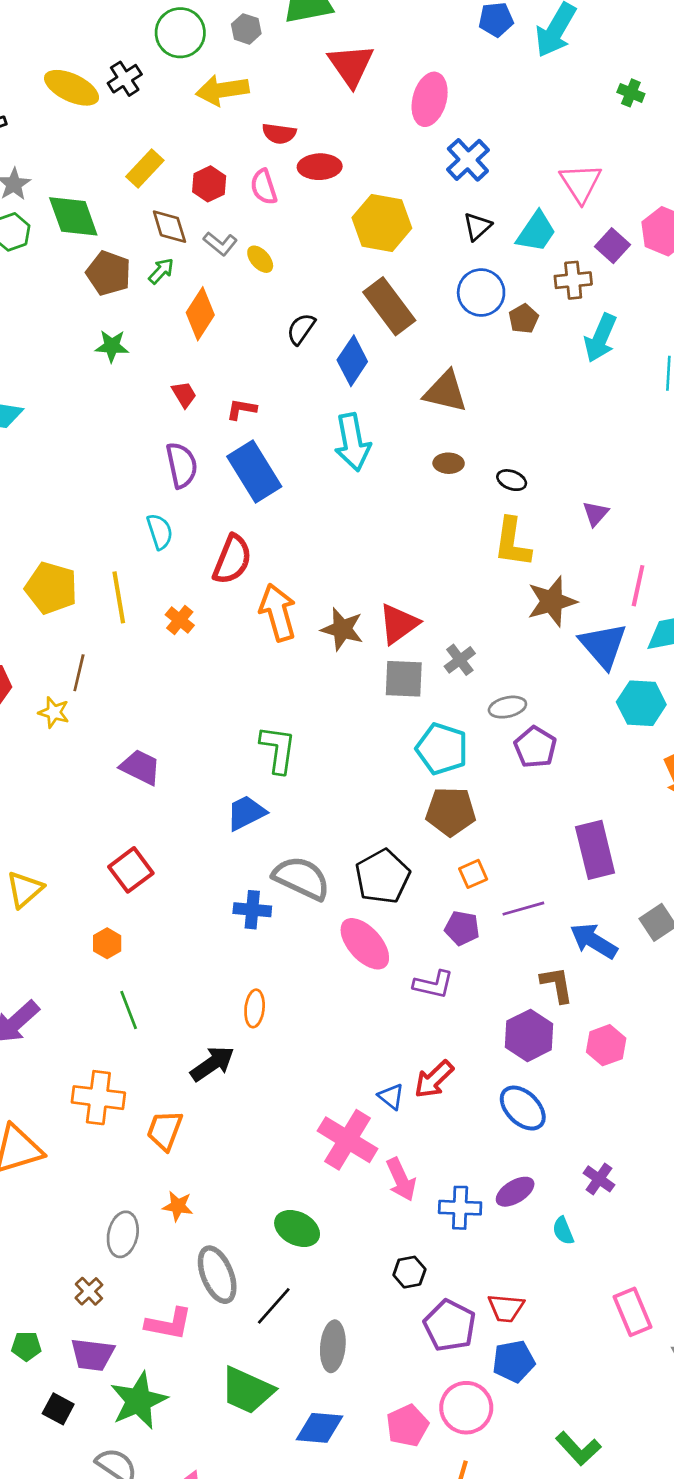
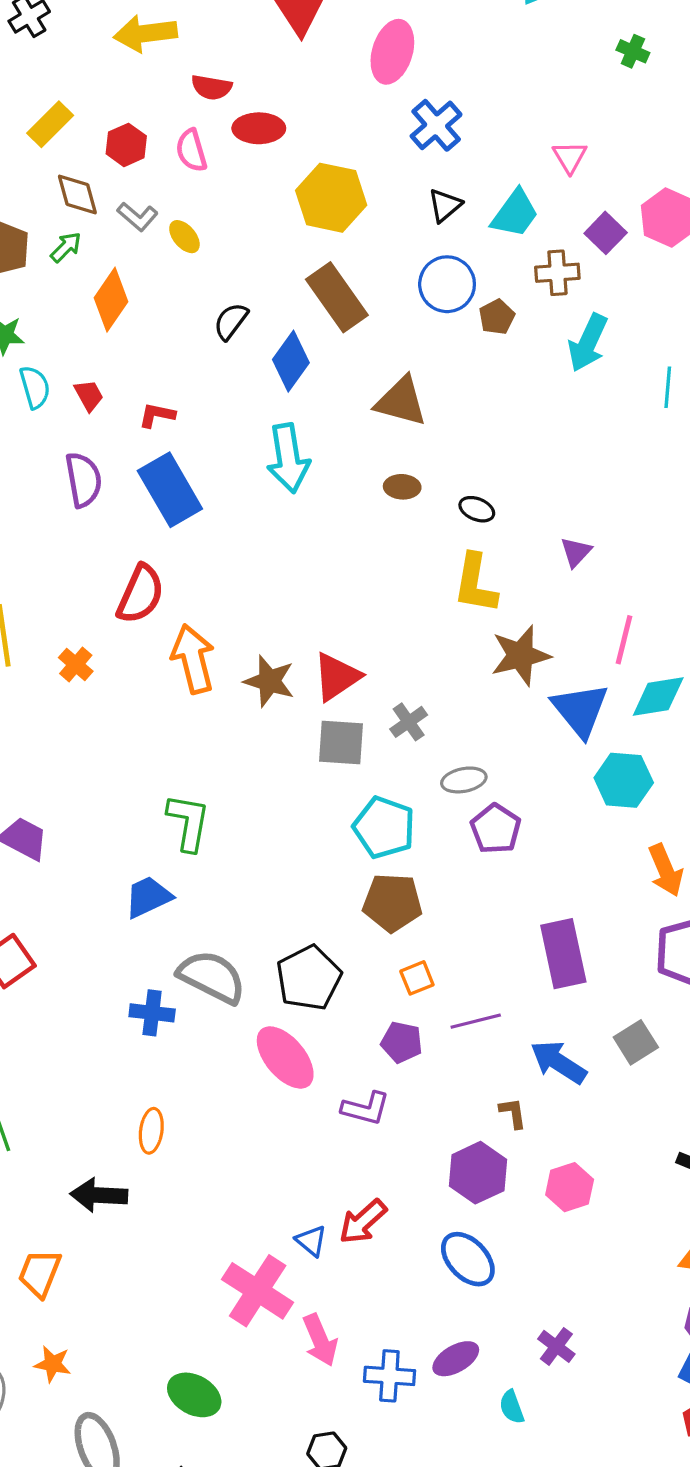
pink triangle: (581, 183) -> (570, 157), size x0.7
cyan semicircle: (160, 532) -> (35, 387), moved
brown L-shape: (557, 985) -> (513, 1113), size x0.7
black arrow: (212, 1064) -> (99, 1195), turned -144

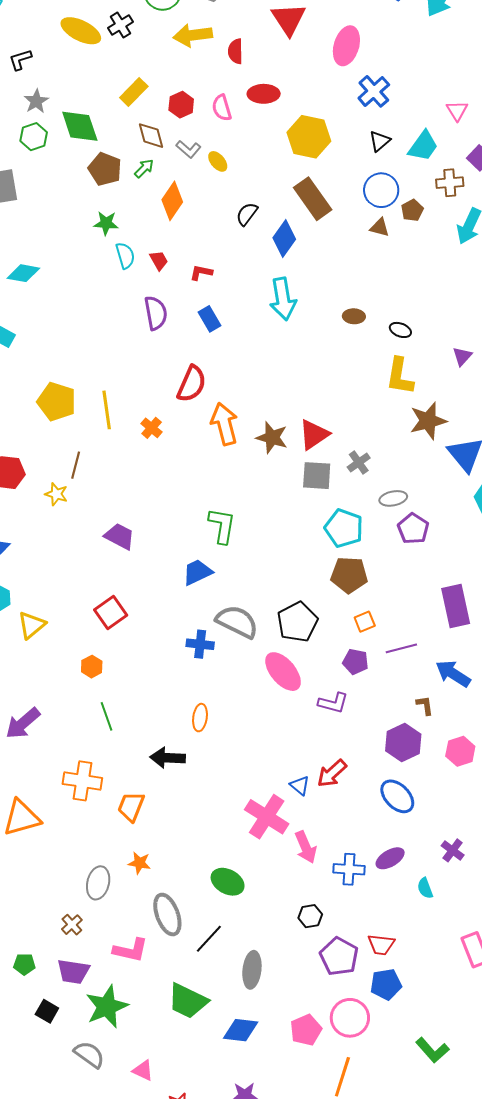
red semicircle: (212, 87) -> (235, 51), moved, turned 80
brown triangle: (401, 401) -> (380, 227), moved, size x0.6
blue rectangle: (170, 490) -> (210, 319), size x0.6

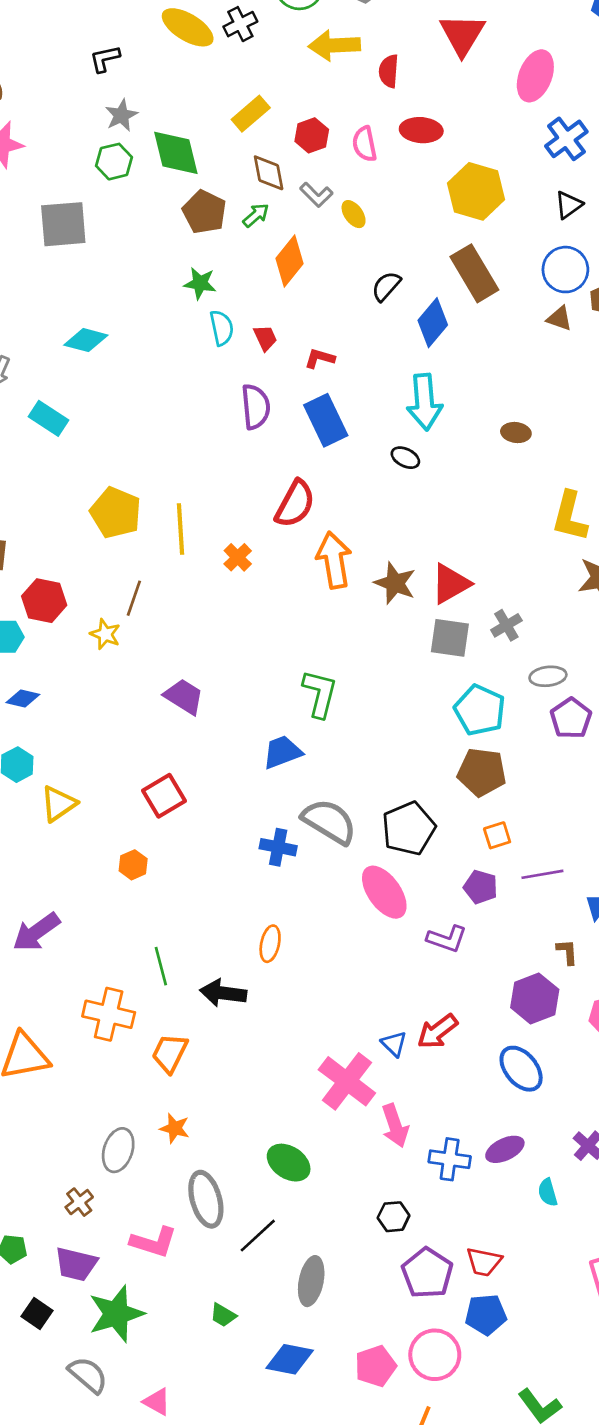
blue rectangle: (210, 319) -> (326, 420), size x1.5
black ellipse: (400, 330) -> (405, 458), moved
green line: (106, 716) -> (161, 966), moved
green trapezoid: (188, 1001) -> (223, 1315), size x0.5

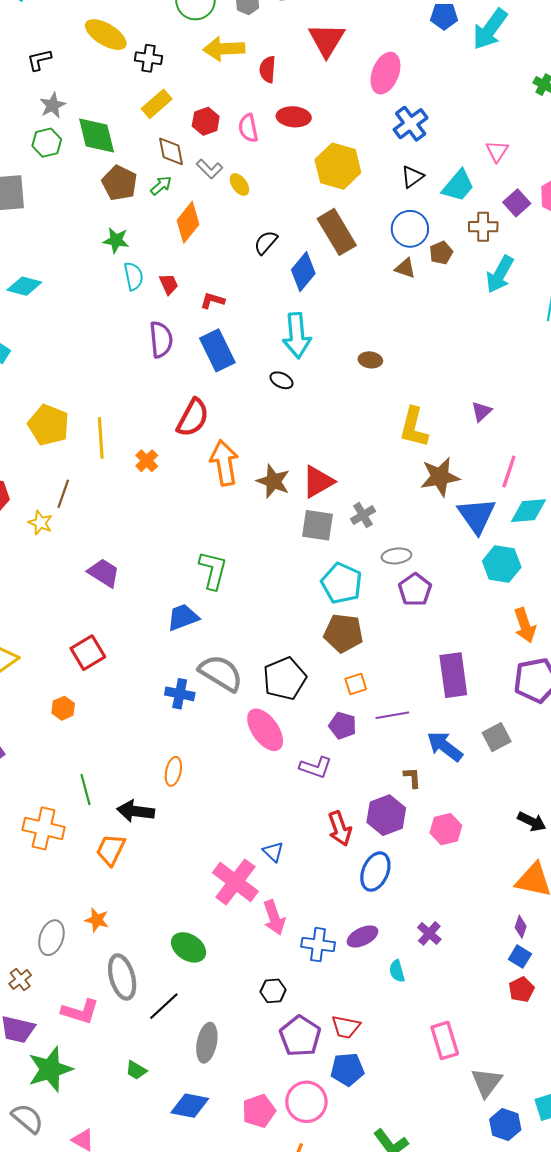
black cross: (240, 24) -> (149, 58), moved, turned 35
red arrow: (437, 1031) -> (340, 829), moved, turned -72
orange trapezoid: (170, 1053) -> (111, 850), moved
blue ellipse: (521, 1069) -> (375, 872), turned 63

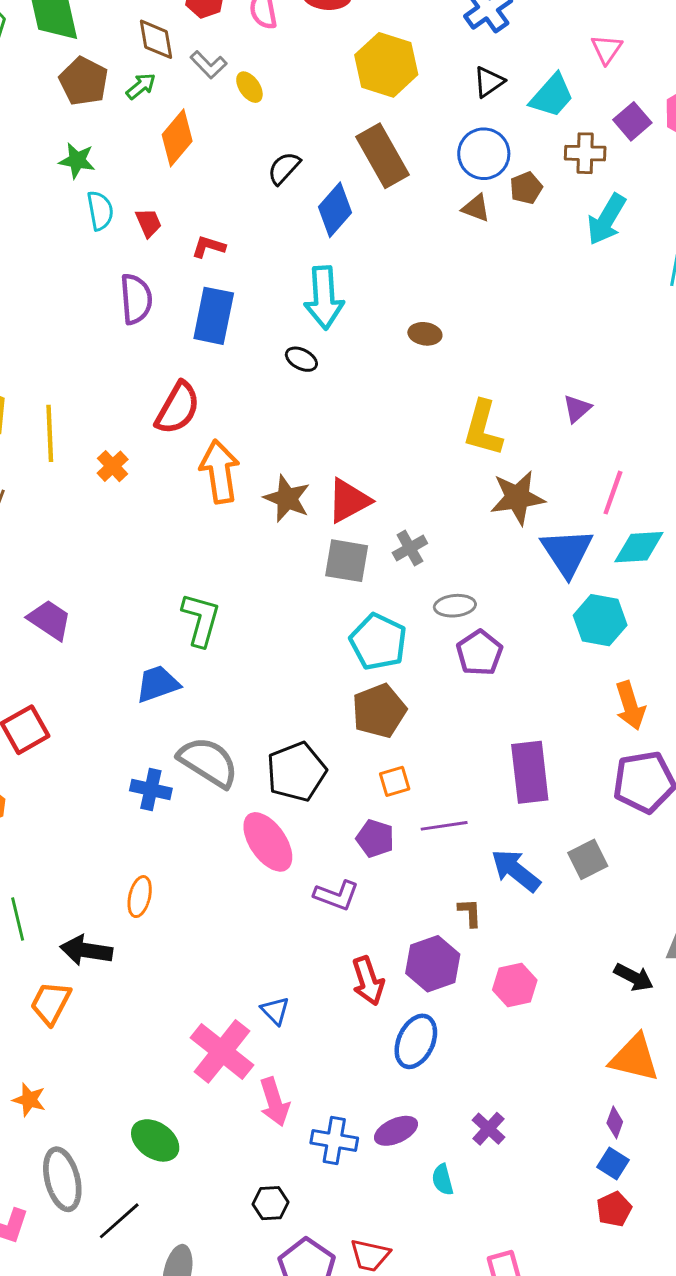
blue rectangle: (217, 350) -> (214, 316), turned 36
brown pentagon: (343, 633) -> (379, 711), turned -30

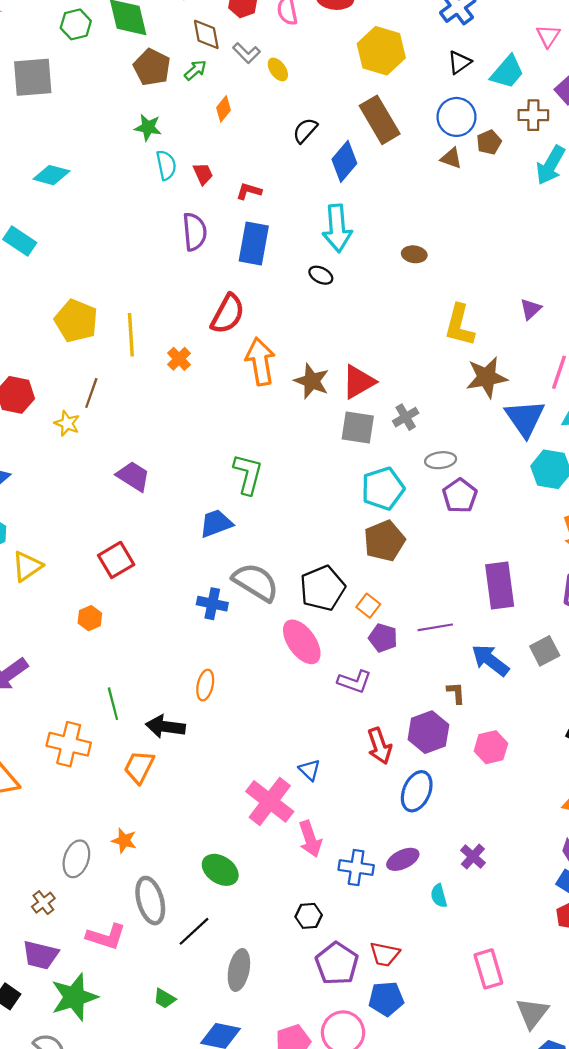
orange diamond: (177, 138) -> (224, 109), size x0.6
cyan pentagon: (378, 642) -> (383, 489), turned 30
orange square: (395, 781) -> (368, 606), moved, turned -35

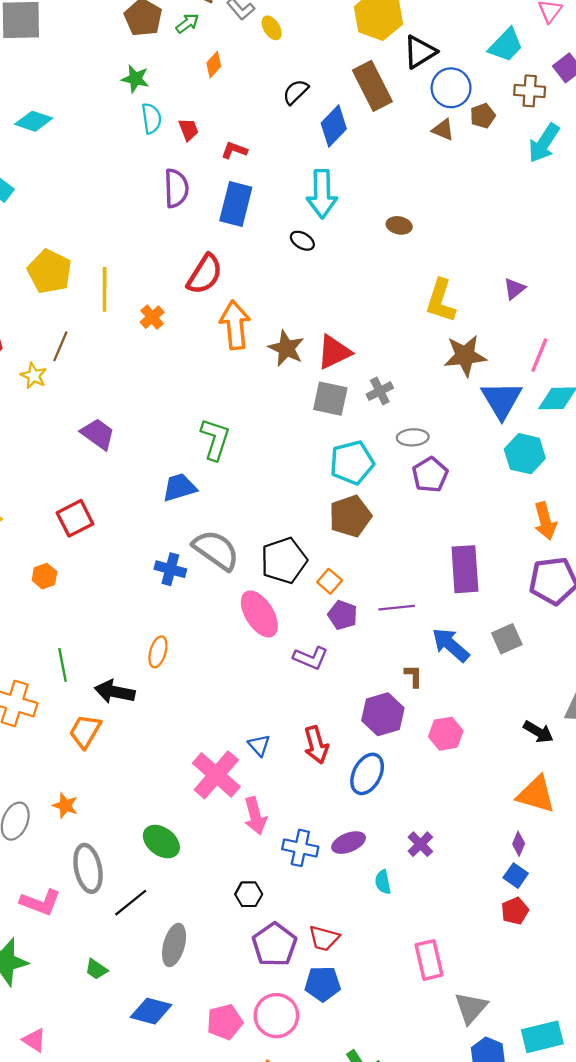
black triangle: (459, 62) -> (420, 52), moved, size x1.4
red arrow: (380, 746) -> (316, 745), moved

